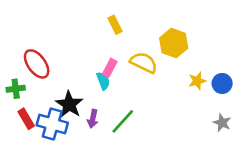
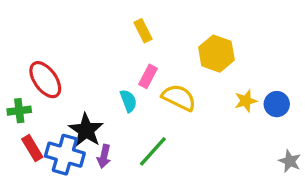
yellow semicircle: (144, 63) -> (179, 98), moved
pink rectangle: (110, 68) -> (148, 76), moved
purple arrow: (93, 119) -> (104, 156), moved
gray star: (222, 123) -> (290, 161), moved

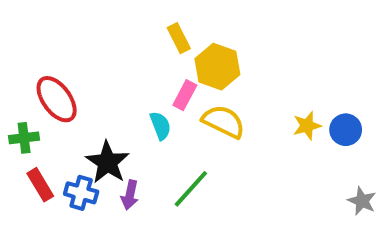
yellow hexagon: (216, 54) -> (217, 67), moved
blue cross: (65, 155) -> (81, 193), size x0.7

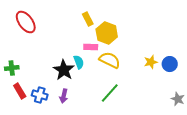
pink rectangle: (185, 95) -> (91, 47), turned 64
red ellipse: (57, 99) -> (26, 22), moved
black star: (107, 162) -> (64, 70), moved
green line: (191, 189) -> (110, 93), moved

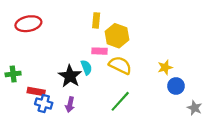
yellow rectangle: (88, 19) -> (96, 20), turned 32
red ellipse: (26, 22) -> (28, 24), turned -65
blue circle: (170, 64) -> (176, 86), moved
red rectangle: (20, 91) -> (36, 91), moved, turned -49

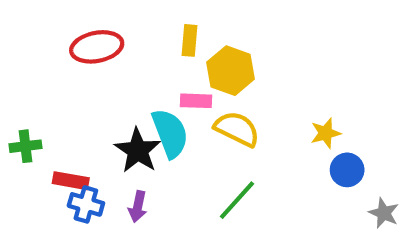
red ellipse: (28, 24) -> (97, 47), moved
cyan semicircle: (86, 67) -> (170, 133), size x1.6

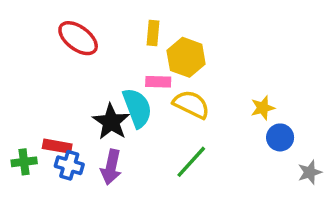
red ellipse: (97, 47) -> (78, 38), turned 48
green cross: (25, 146) -> (24, 162), moved
purple arrow: (138, 207) -> (111, 167), size x1.4
gray star: (384, 213) -> (310, 172), turned 30

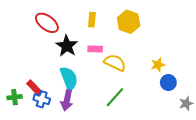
yellow hexagon: (186, 57) -> (129, 22), moved
cyan semicircle: (137, 108) -> (69, 78), moved
black star: (111, 122) -> (67, 46), moved
red rectangle: (57, 146) -> (34, 88), turned 35

